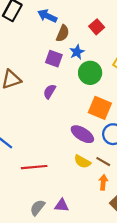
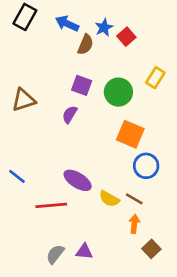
blue star: (77, 52) -> (104, 27), moved
purple square: (54, 59) -> (82, 85), moved
purple ellipse: (82, 134) -> (78, 180), moved

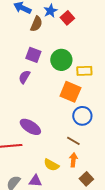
yellow rectangle: (155, 78) -> (84, 71), moved, turned 56
yellow semicircle: (109, 199) -> (51, 165), moved

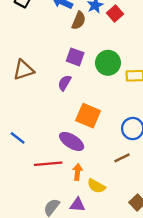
orange square: (70, 92) -> (88, 116), moved
brown line: (73, 141) -> (122, 158), turned -56
orange arrow: (73, 160) -> (77, 172), moved

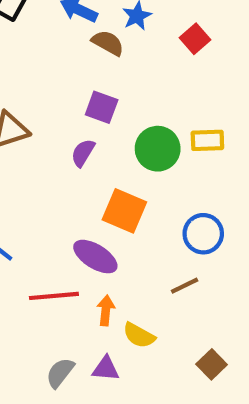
red square: (115, 13) -> (195, 39), moved
brown semicircle: (79, 21) -> (108, 43), turned -84
green circle: (108, 63) -> (158, 149), moved

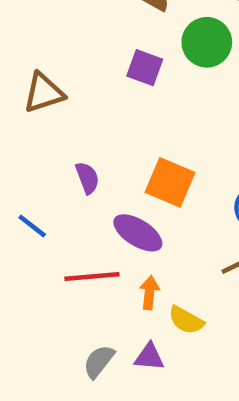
green circle: (158, 149) -> (207, 42), moved
purple semicircle: (83, 153) -> (87, 178), moved, turned 128

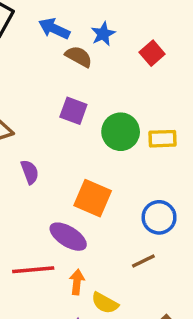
green circle: (207, 42) -> (121, 132), moved
purple semicircle: (87, 178) -> (30, 172), moved

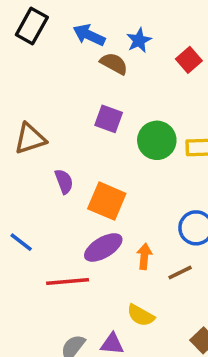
orange square: (93, 198) -> (107, 201), moved
purple ellipse: (68, 237) -> (103, 247), turned -63
orange arrow: (77, 282) -> (144, 256), moved

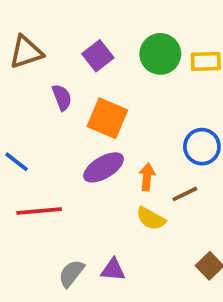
purple square: (109, 119) -> (98, 56), moved, turned 32
red line: (68, 281) -> (39, 211), moved
yellow semicircle: (141, 315) -> (151, 219), moved

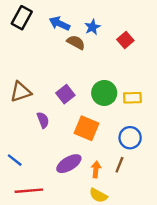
orange square: (107, 118) -> (87, 128), moved
blue circle: (202, 147) -> (130, 138), moved
brown line: (185, 194) -> (119, 165), moved, turned -42

